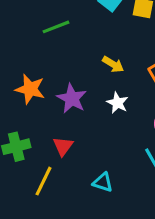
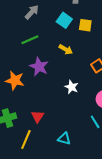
yellow arrow: (113, 64) -> (66, 49), moved
purple star: (72, 98) -> (39, 67), moved

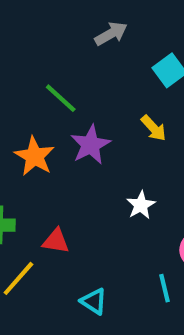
green line: (30, 40) -> (61, 98), moved, turned 48
red triangle: (38, 116) -> (56, 241), turned 48

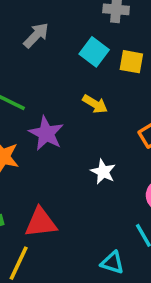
red triangle: (56, 241) -> (41, 223), size x1.4
cyan triangle: (94, 301) -> (112, 263), moved

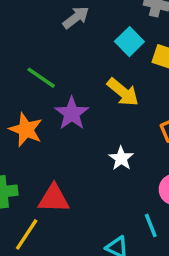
yellow arrow: (95, 104) -> (123, 92), size x1.4

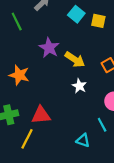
green line: (41, 78) -> (17, 22), moved, turned 36
yellow arrow: (123, 92) -> (75, 59), moved
purple star: (72, 113) -> (49, 48), moved

